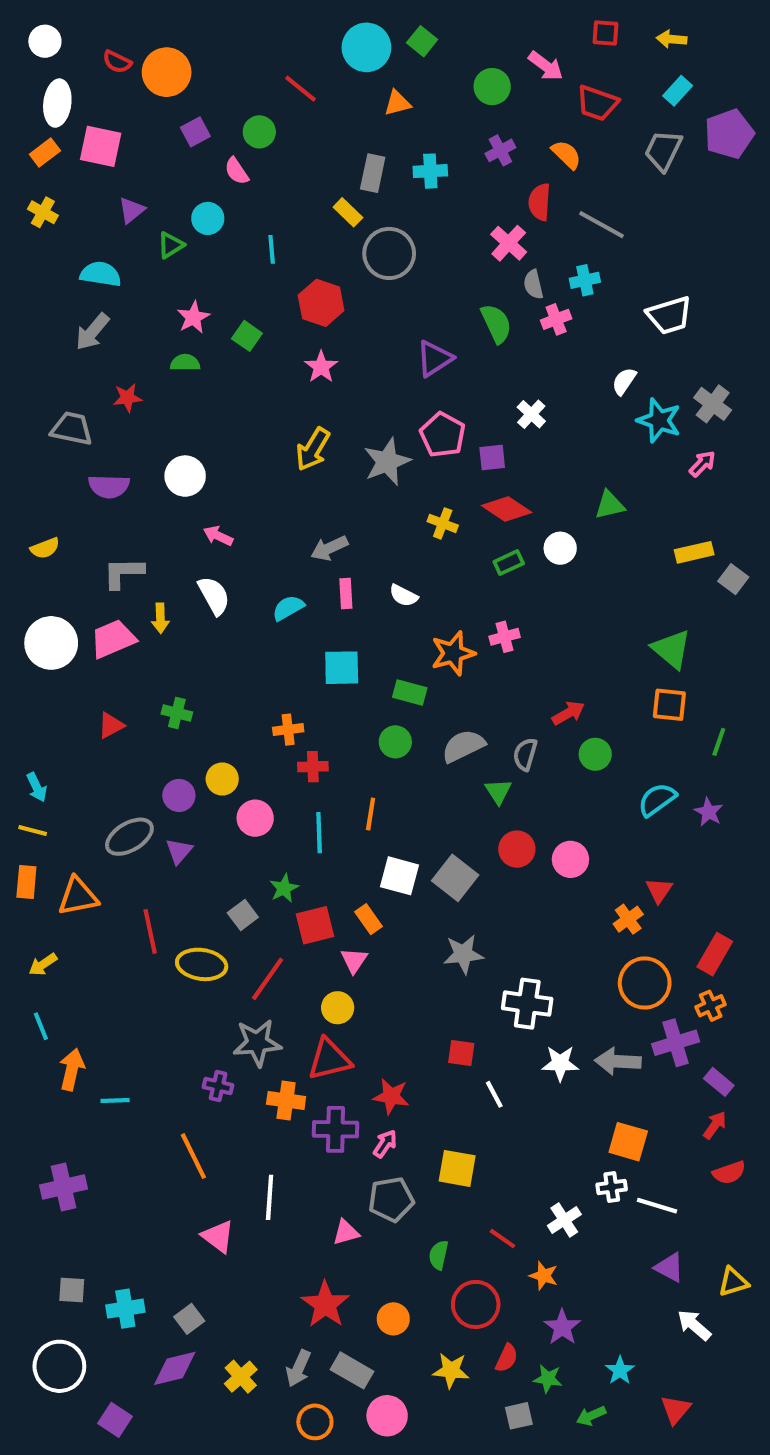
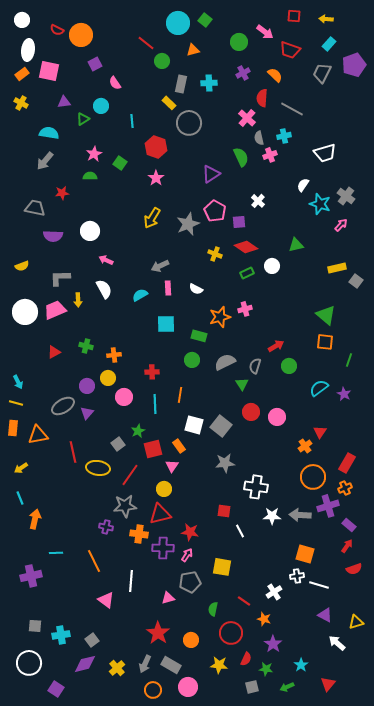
green circle: (259, 132) -> (162, 61), moved
purple triangle: (132, 210) -> (64, 102), turned 32
orange cross: (288, 730) -> (114, 355), moved
cyan line: (115, 1100) -> (56, 553), moved

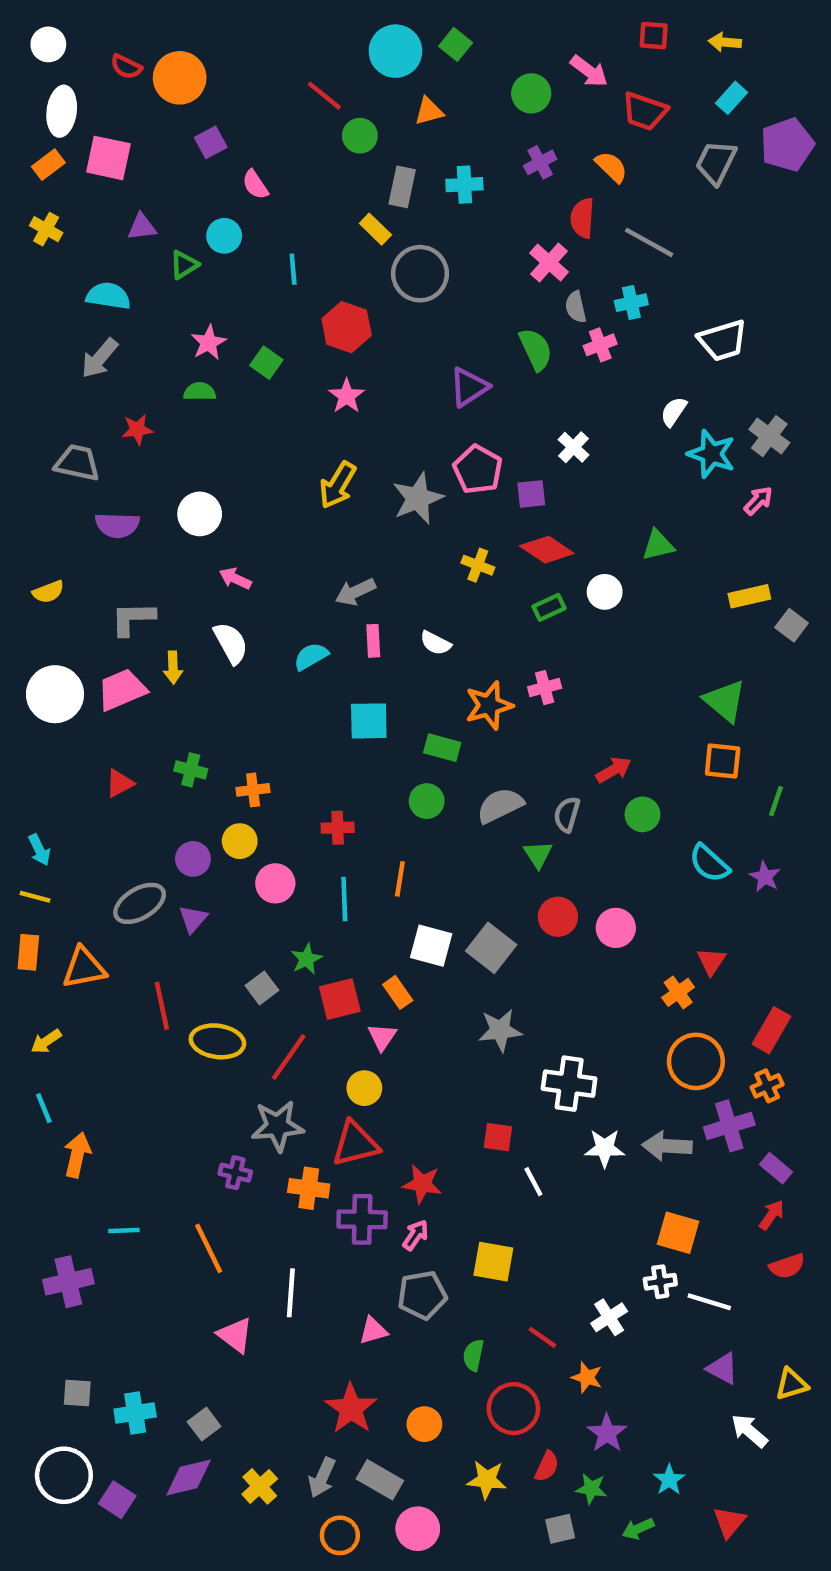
cyan semicircle: (319, 388) -> (709, 863), turned -102
purple square: (56, 689) -> (117, 1500), moved

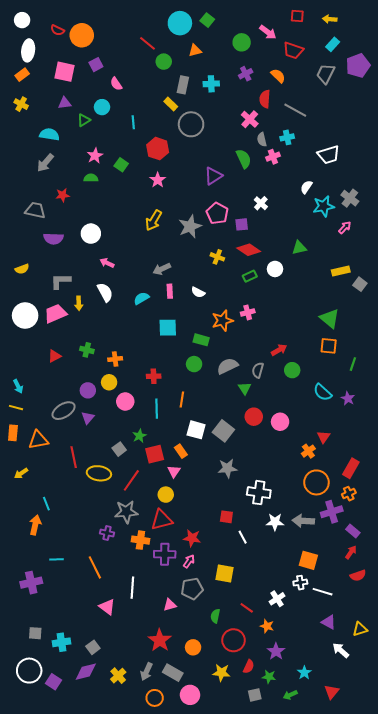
pink square: (108, 158) -> (65, 72), moved
cyan star: (711, 454) -> (324, 206), turned -30
cyan line: (44, 1108) -> (46, 504), moved

